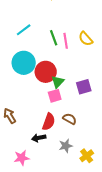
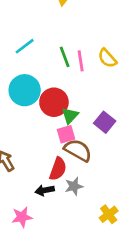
purple square: (84, 87) -> (105, 122), turned -35
brown semicircle: (70, 119) -> (78, 150), moved, size x1.5
gray star: (66, 146) -> (74, 186), moved

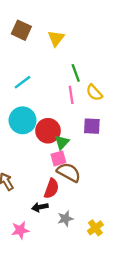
green line: (65, 57) -> (76, 73), moved
purple square: (105, 122) -> (92, 126), moved, turned -36
gray star: (74, 186) -> (65, 219), moved

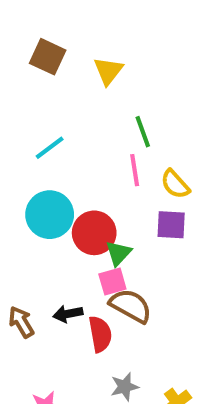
yellow semicircle: (94, 93) -> (175, 184), moved
red semicircle: (51, 189) -> (100, 334), turned -30
black arrow: (40, 207) -> (68, 314), moved

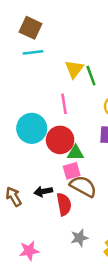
yellow triangle: (108, 71) -> (74, 69), moved
cyan line: (50, 148) -> (33, 52), moved, turned 30
pink line: (135, 170) -> (64, 104), moved
green triangle: (118, 253) -> (76, 153), turned 48

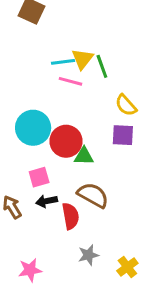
cyan line: (33, 52) -> (63, 62), moved
pink line: (64, 104) -> (70, 81), moved, turned -66
pink square: (72, 171) -> (39, 177), moved

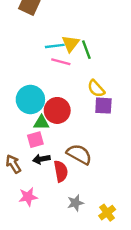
yellow semicircle: (126, 105) -> (96, 89), moved
green triangle: (84, 156) -> (41, 123), moved
pink star: (30, 270) -> (28, 197), moved

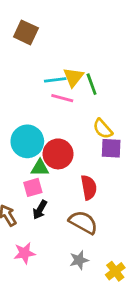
brown semicircle: (79, 154) -> (83, 222), moved
black arrow: (41, 159) -> (40, 210), turned -49
red semicircle: (61, 171) -> (89, 187), moved

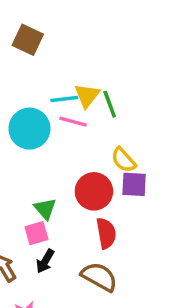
cyan circle: (27, 141) -> (29, 129), moved
red circle: (58, 154) -> (94, 191), moved
green triangle: (40, 168) -> (45, 209), turned 48

